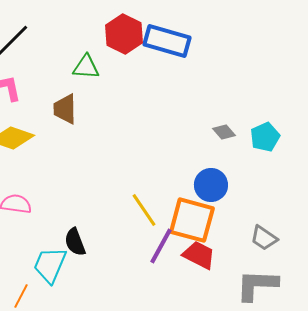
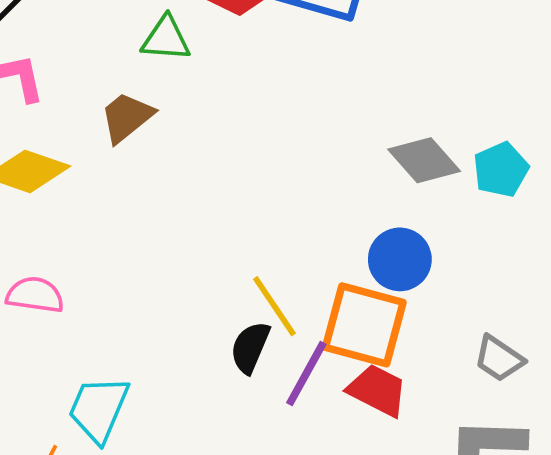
brown trapezoid: (65, 109) -> (127, 117), turned 52
gray diamond: (224, 132) -> (424, 160), size x1.6
black semicircle: (75, 242) -> (250, 347), moved, turned 44

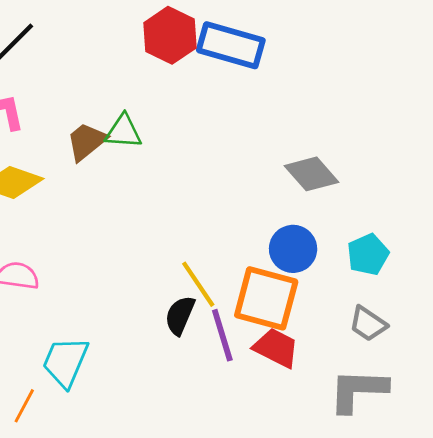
green triangle: (166, 39) -> (123, 132), moved
cyan pentagon: (501, 170) -> (368, 255), moved
purple line: (306, 374) -> (222, 335), turned -46

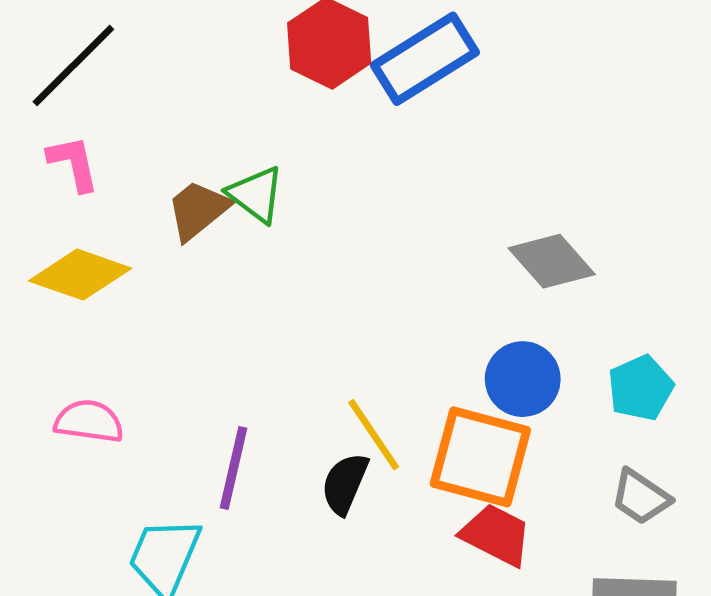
blue rectangle: (231, 45) -> (425, 59), turned -48
green triangle: (123, 132) -> (256, 194), turned 33
purple line: (222, 335) -> (234, 468), moved, turned 30

